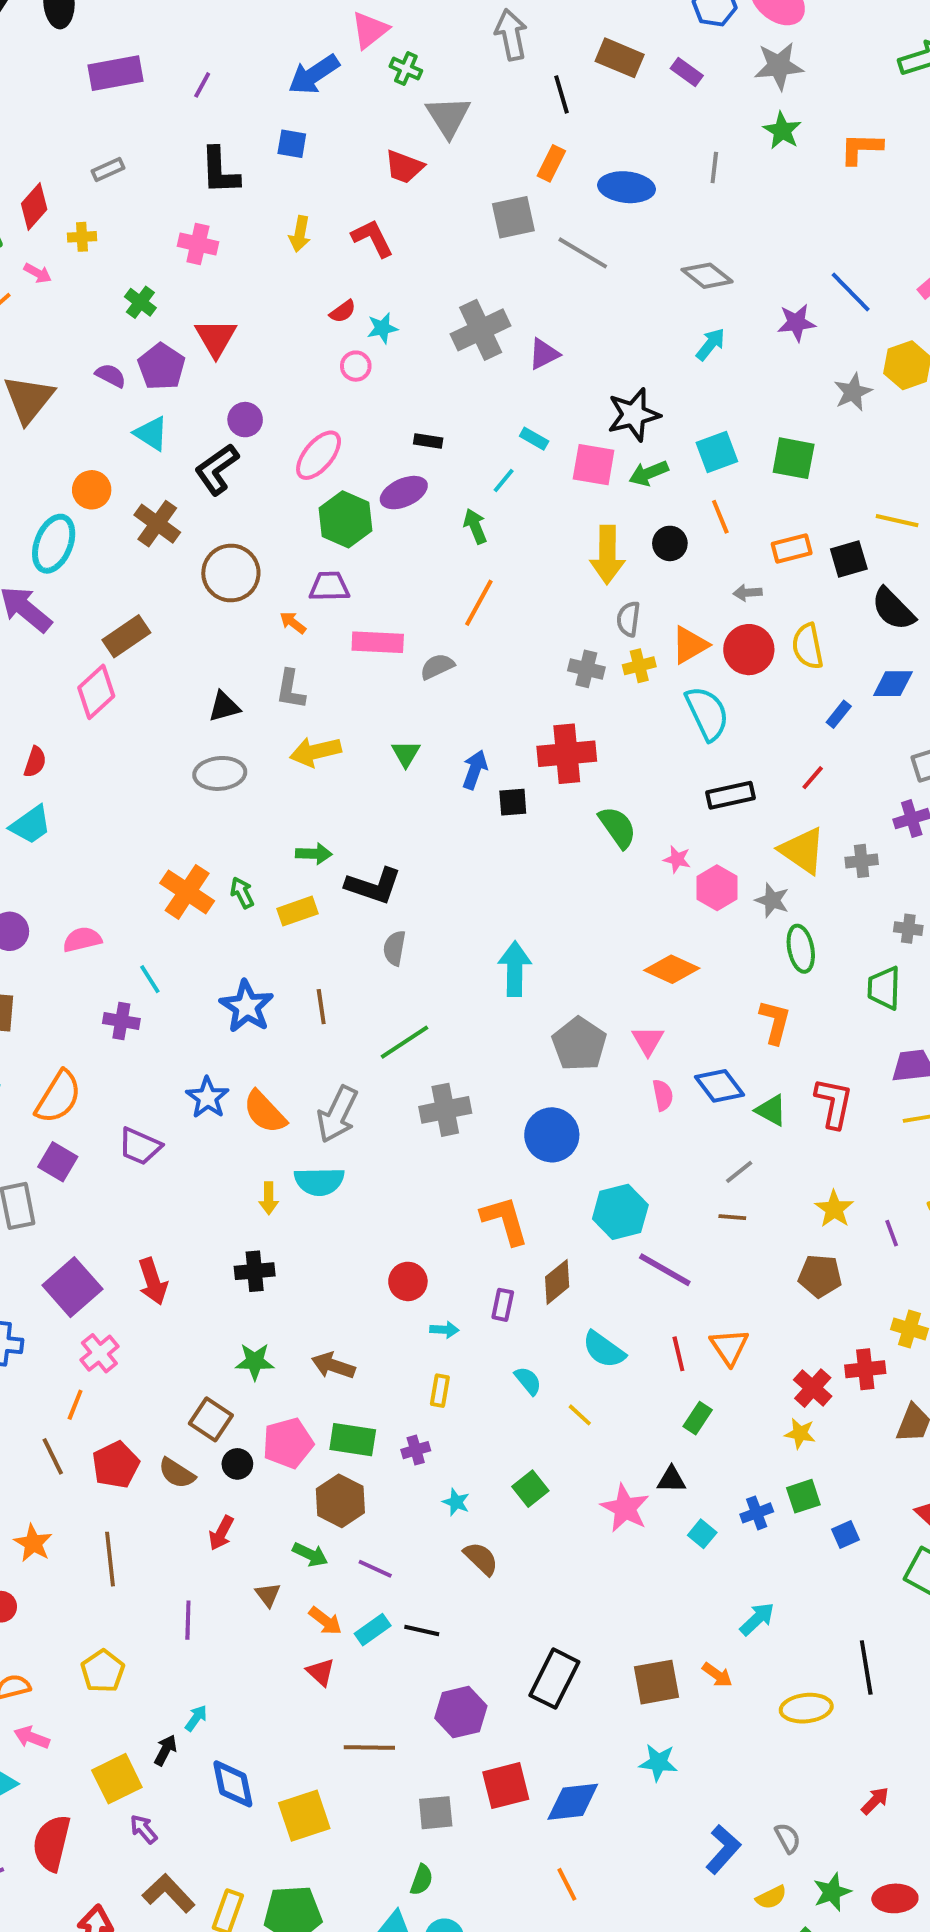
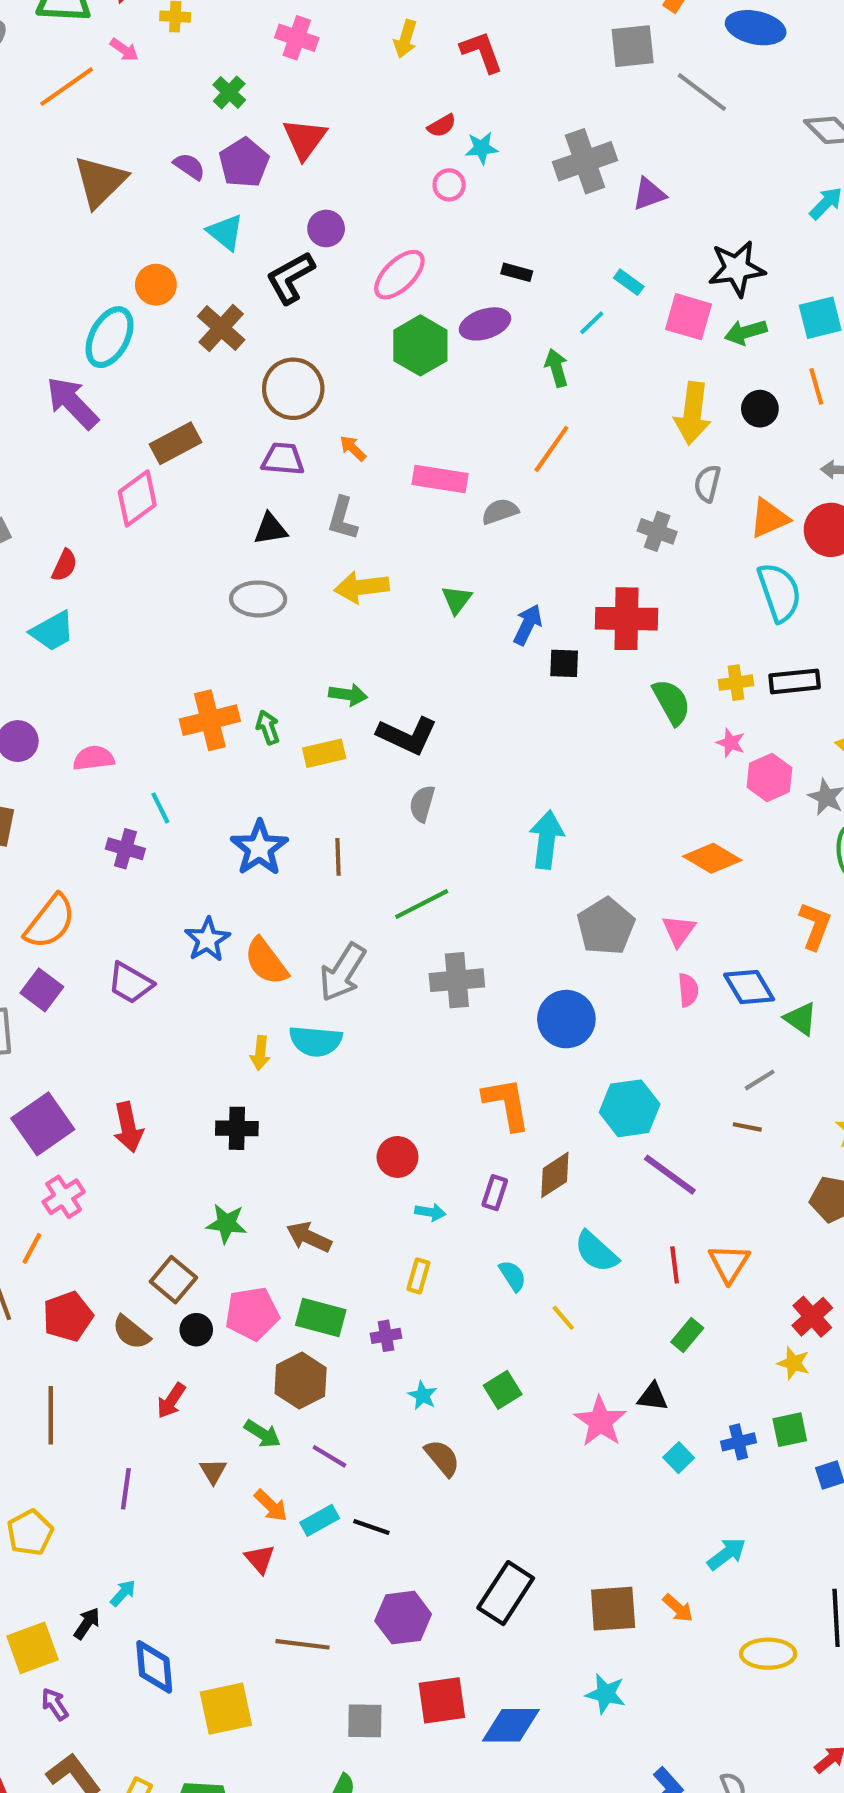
purple trapezoid: (329, 586) -> (283, 459), moved
yellow cross: (639, 666) -> (736, 683), moved
orange cross: (187, 892) -> (210, 720), turned 36

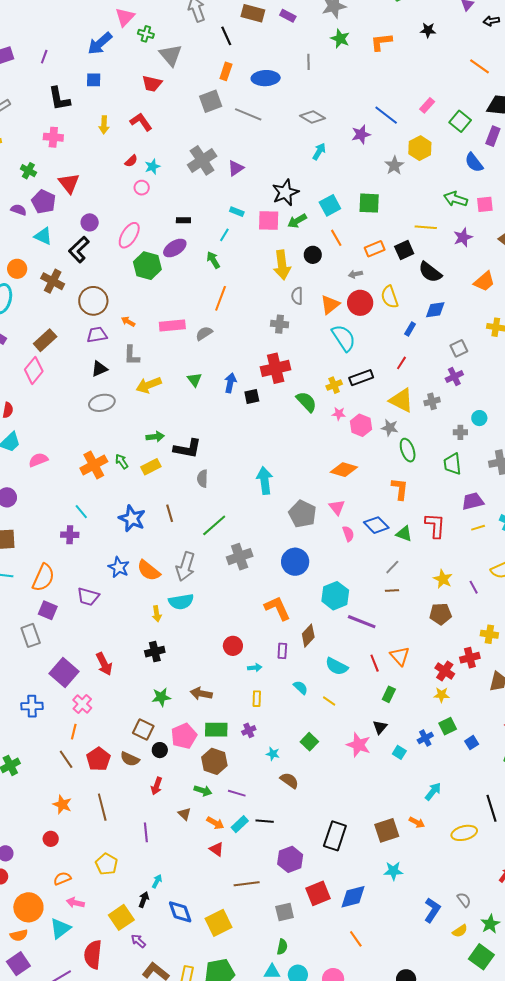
pink semicircle: (94, 758) -> (38, 460), moved
black triangle: (653, 1397) -> (380, 727), turned -42

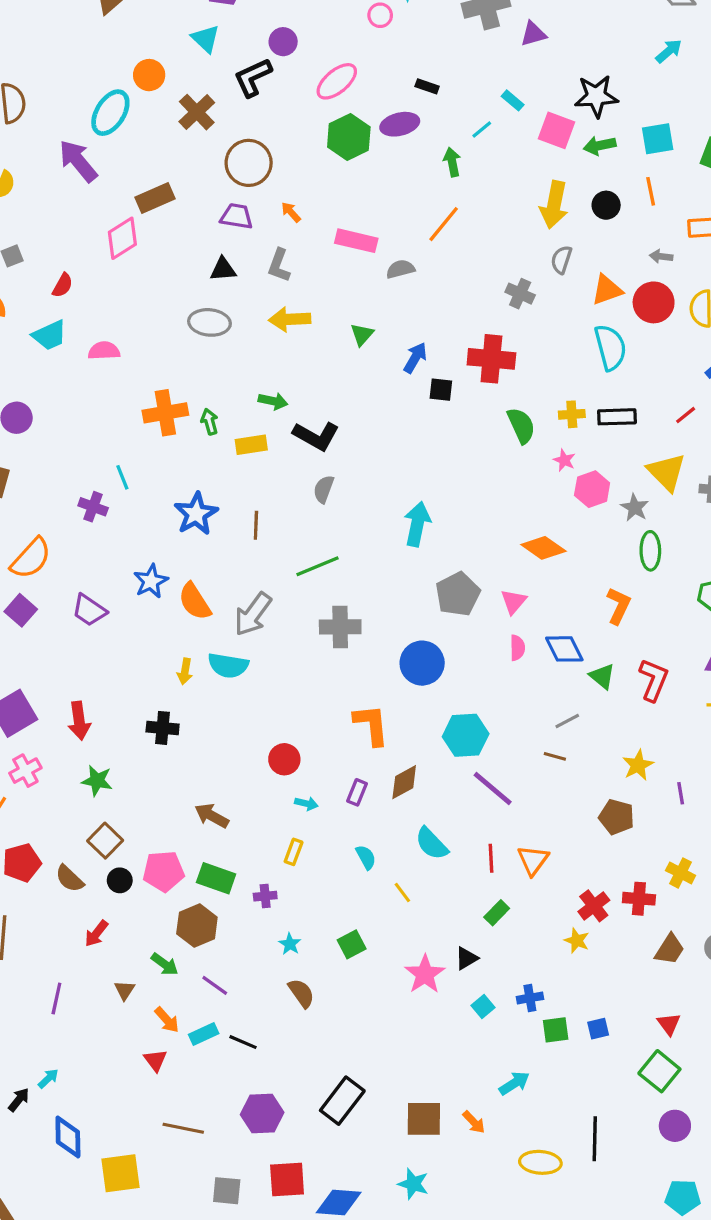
pink semicircle: (38, 460) -> (104, 351), moved
green star: (161, 697) -> (97, 781), moved
green square: (448, 726) -> (556, 1030), moved

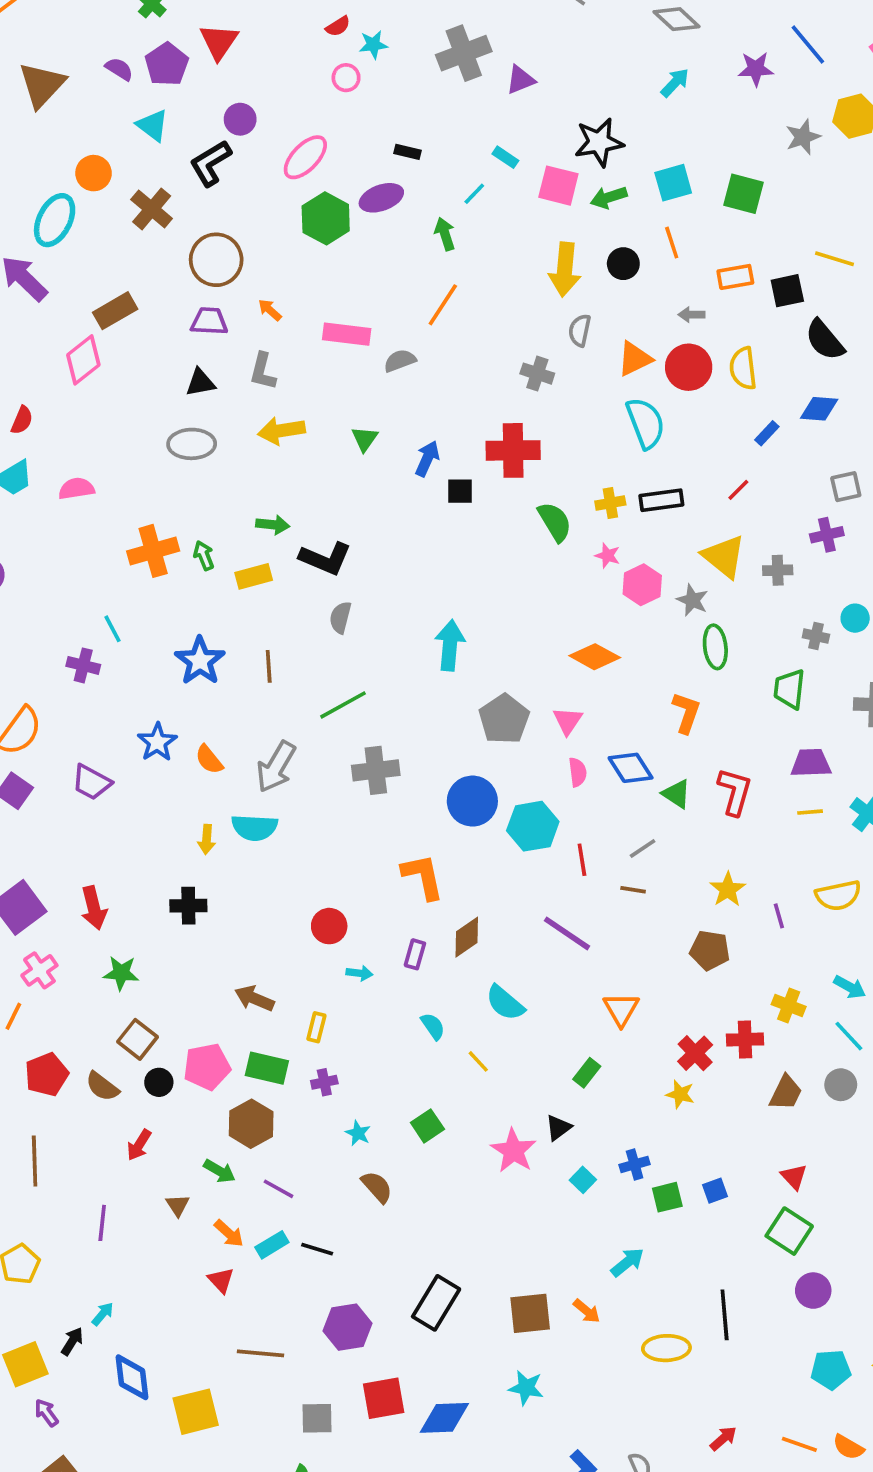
orange semicircle: (195, 601) -> (209, 760), size x0.7
cyan hexagon: (466, 735) -> (533, 826), moved
yellow rectangle: (294, 852) -> (316, 1027), moved
red line: (491, 858) -> (582, 860), moved

